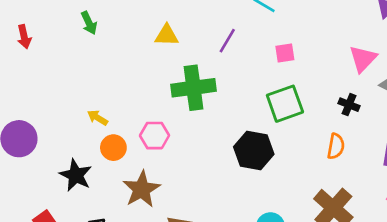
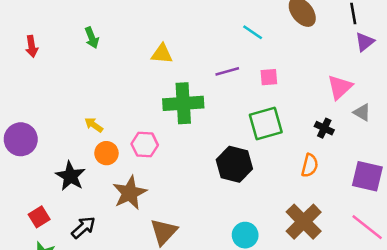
purple line: (227, 41) -> (227, 71), moved, turned 40

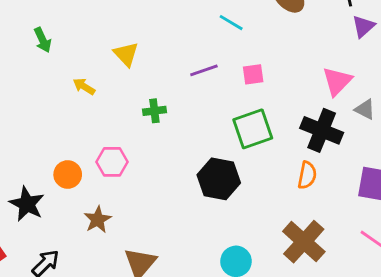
yellow triangle: (162, 54) -> (126, 54), turned 45
green cross: (183, 103) -> (154, 111), size x0.5
yellow arrow: (94, 125) -> (84, 86), moved
black cross: (324, 128) -> (322, 130), size x1.8
brown star: (130, 193) -> (98, 220), size x0.7

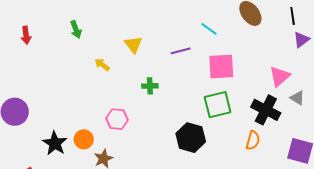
purple line: (204, 70) -> (181, 51), moved
pink square: (253, 74) -> (221, 66), size x1.8
orange circle: (68, 175) -> (84, 139), moved

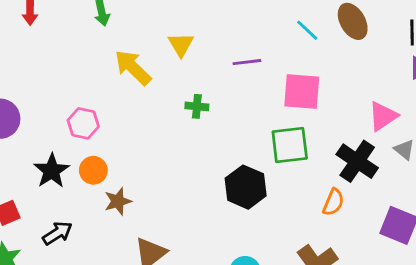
cyan line: (209, 29) -> (307, 30), moved
yellow arrow: (102, 65) -> (133, 67), size x1.8
pink hexagon: (117, 119) -> (83, 123), moved

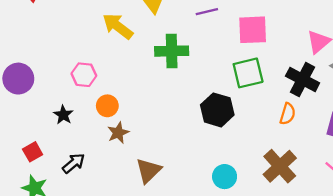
green cross: (197, 106) -> (172, 51), size x1.8
orange circle: (93, 170) -> (107, 106), moved
black star: (52, 171) -> (63, 115), size x0.7

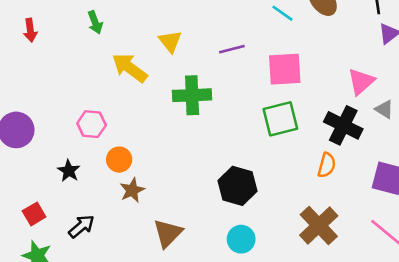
black hexagon: (217, 110) -> (238, 186), moved
cyan circle: (225, 177) -> (241, 239), moved

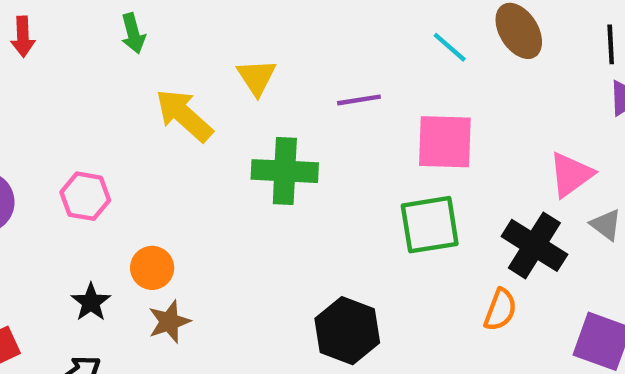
pink hexagon: (92, 124) -> (85, 196), moved
black star: (69, 171) -> (91, 302), moved

